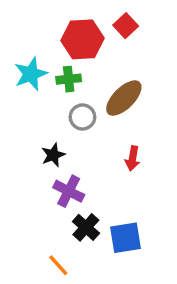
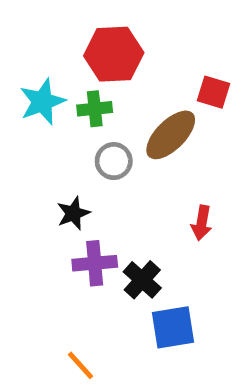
red square: (126, 26) -> (213, 92), moved, turned -30
red arrow: (132, 158) -> (202, 223), moved
purple cross: (69, 191) -> (95, 263), turned -32
black cross: (86, 227) -> (142, 280), moved

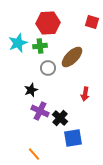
red square: (213, 92) -> (92, 22), moved
purple cross: (95, 263) -> (40, 111), turned 30

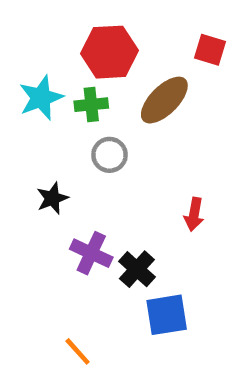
brown ellipse: (72, 57) -> (164, 100), moved
black star: (31, 90) -> (52, 198), moved

